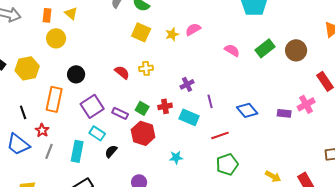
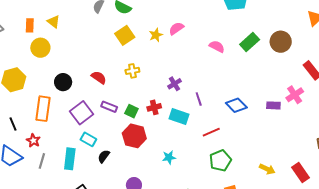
yellow square: (141, 32) -> (125, 35), turned 36
red semicircle: (122, 72) -> (99, 77), moved
purple rectangle: (120, 113) -> (109, 107), moved

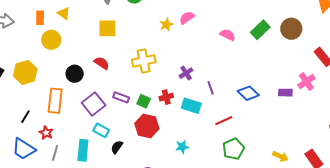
yellow square: (125, 35) -> (107, 28), moved, turned 36
yellow cross: (132, 71) -> (144, 61), size x1.6
red semicircle: (99, 77) -> (102, 63), moved
black line: (13, 124) -> (25, 117), turned 56

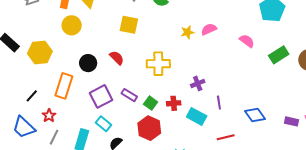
pink semicircle: (228, 35) -> (247, 41), moved

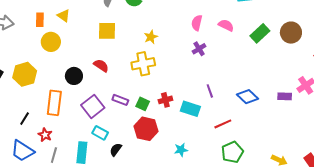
pink semicircle: (209, 29) -> (197, 23), moved, turned -42
yellow star: (187, 32) -> (151, 37), moved
purple cross: (198, 83) -> (199, 49), moved

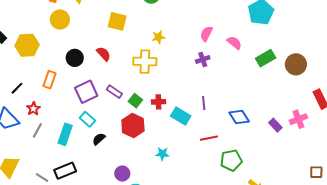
purple rectangle: (285, 96) -> (275, 125), turned 32
orange rectangle: (54, 103) -> (49, 80), size x0.7
green pentagon: (232, 152) -> (231, 160), moved

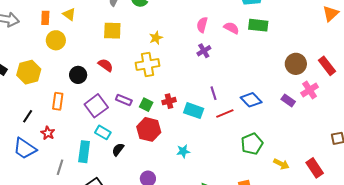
green rectangle: (266, 58) -> (258, 25), moved, turned 48
brown circle: (296, 64) -> (296, 64), moved
gray line: (37, 130) -> (60, 167), moved
red line: (209, 138) -> (225, 114), moved

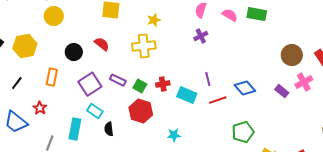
black line: (28, 116) -> (17, 83), moved
black semicircle: (118, 149) -> (109, 129), turned -48

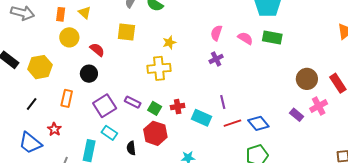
red semicircle: (102, 44) -> (97, 50), moved
blue diamond: (245, 88) -> (258, 123), moved
black semicircle: (109, 129) -> (131, 148), moved

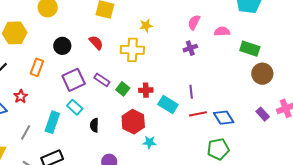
pink semicircle: (245, 38) -> (222, 31), turned -42
green rectangle: (272, 38) -> (250, 49), moved
red semicircle: (97, 50) -> (96, 43), moved
brown circle: (307, 79) -> (262, 74), moved
red hexagon: (155, 133) -> (133, 122), moved

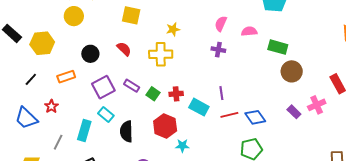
purple cross: (190, 48) -> (218, 50), turned 32
orange rectangle: (37, 67) -> (66, 77), turned 54
black semicircle: (94, 125) -> (126, 131), size x1.5

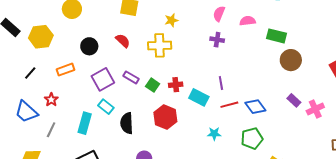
pink cross: (317, 105) -> (315, 109), moved
gray line: (58, 142) -> (51, 130), moved
cyan star: (182, 146) -> (214, 134), moved

